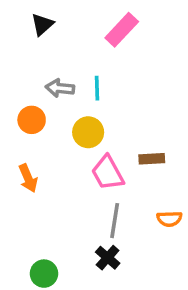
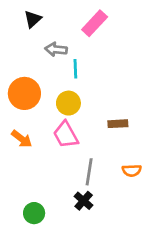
gray arrow: (60, 88) -> (56, 49), moved
orange circle: (32, 120) -> (24, 93), size x1.5
pink trapezoid: (108, 173) -> (66, 135), moved
orange arrow: (28, 178) -> (22, 139), turned -30

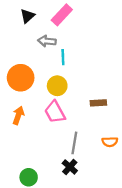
pink rectangle: (95, 23) -> (62, 15), moved
orange arrow: (22, 139) -> (18, 115), turned -108

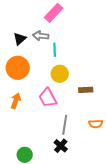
black triangle: (27, 16) -> (20, 39), moved
yellow circle: (57, 86) -> (60, 74), moved

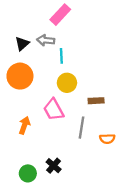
orange arrow: (16, 101) -> (24, 125), moved
gray line: (65, 125) -> (82, 128), moved
black cross: (61, 146) -> (54, 166), moved

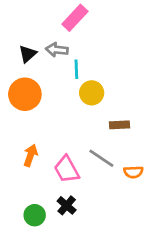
yellow circle: (67, 83) -> (92, 93), moved
pink trapezoid: (54, 110) -> (67, 169), moved
gray line: (82, 128) -> (101, 158), turned -65

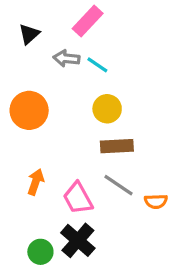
black triangle: (28, 54) -> (29, 34), moved
cyan line: (76, 69) -> (97, 65), moved, turned -54
brown rectangle: (119, 125) -> (117, 146), moved, size x1.4
black cross: (67, 205) -> (78, 240), size x1.5

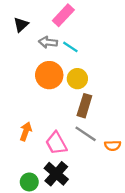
orange circle: (29, 110) -> (49, 75), moved
brown rectangle: (117, 146) -> (84, 106), turned -70

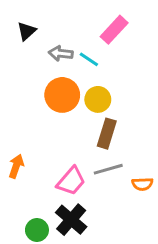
pink rectangle: (63, 15) -> (114, 30), moved
orange arrow: (26, 131) -> (16, 166), moved
gray line: (86, 134) -> (108, 169), turned -50
pink trapezoid: (56, 143) -> (71, 181), turned -110

